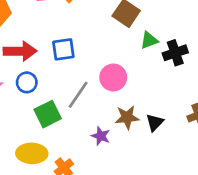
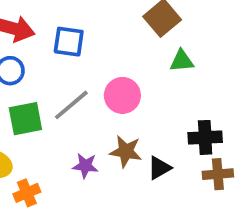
black cross: (175, 53) -> (205, 137), moved
purple star: (101, 136) -> (85, 166), turned -30

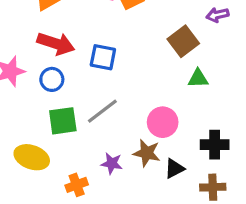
pink circle: (122, 95) -> (163, 122), moved
brown cross: (218, 174) -> (213, 187), moved
orange cross: (27, 193) -> (77, 185), moved

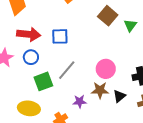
green triangle: (198, 78) -> (130, 25), moved, turned -40

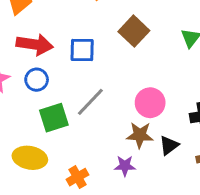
brown square: (108, 16) -> (134, 31), moved
purple star: (80, 101) -> (125, 166), moved

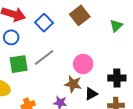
blue square: (82, 50) -> (44, 23), turned 36

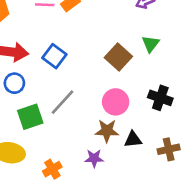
brown square: (80, 15) -> (118, 57), moved
black cross: (117, 78) -> (160, 98), moved, turned 30
black triangle: (91, 94) -> (133, 139), turned 32

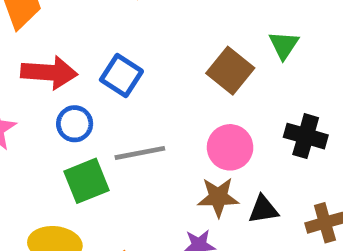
blue circle: (14, 83) -> (75, 124), moved
gray line: (63, 102) -> (140, 153), turned 40

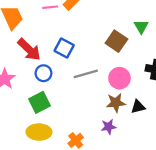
red arrow: (49, 73) -> (29, 50), turned 45
gray line: (140, 153) -> (86, 74), moved
green square: (87, 181) -> (39, 102), moved

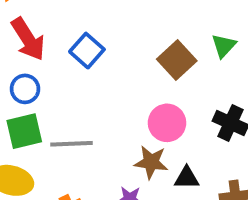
blue circle: (43, 73) -> (25, 89), moved
gray line: (86, 74) -> (71, 144), moved

